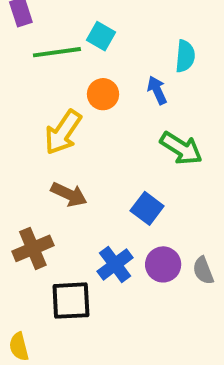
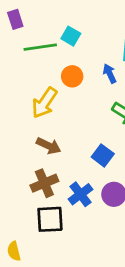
brown cross: (33, 248) -> (44, 183), moved

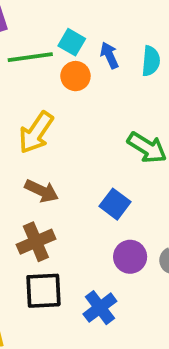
blue arrow: (110, 74) -> (109, 55), moved
orange circle: (72, 76) -> (75, 76), moved
blue cross: (81, 194) -> (100, 308), moved

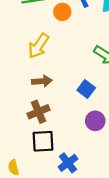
brown arrow: (42, 191) -> (42, 81), turned -30
blue cross: (100, 308) -> (68, 163), moved

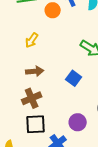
yellow arrow: (38, 46) -> (32, 40), size x0.7
purple circle: (95, 121) -> (78, 122), moved

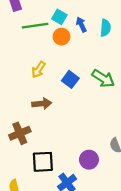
blue square: (74, 78) -> (70, 79), moved
brown cross: (32, 98) -> (20, 133), moved

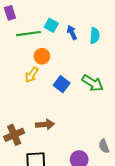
orange circle: (62, 37) -> (42, 56), moved
brown arrow: (42, 104) -> (45, 124), moved

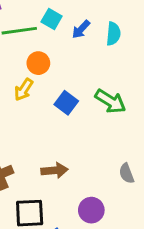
blue arrow: (72, 32) -> (81, 29), turned -112
brown arrow: (45, 124) -> (55, 170), moved
gray semicircle: (104, 146) -> (127, 173), moved

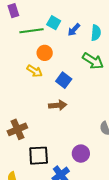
yellow arrow: (24, 90) -> (35, 71), turned -91
green arrow: (110, 101) -> (93, 61), moved
brown arrow: (55, 170) -> (58, 105), moved

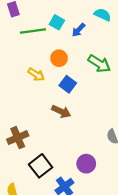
cyan semicircle: (96, 33) -> (103, 15), moved, turned -70
orange circle: (45, 53) -> (59, 58), moved
brown arrow: (58, 105) -> (61, 111), turned 30
black square: (39, 156) -> (41, 166), turned -35

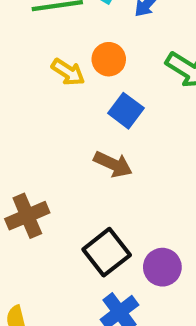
yellow arrow: (36, 74) -> (68, 72), moved
black square: (41, 166) -> (107, 252), moved

